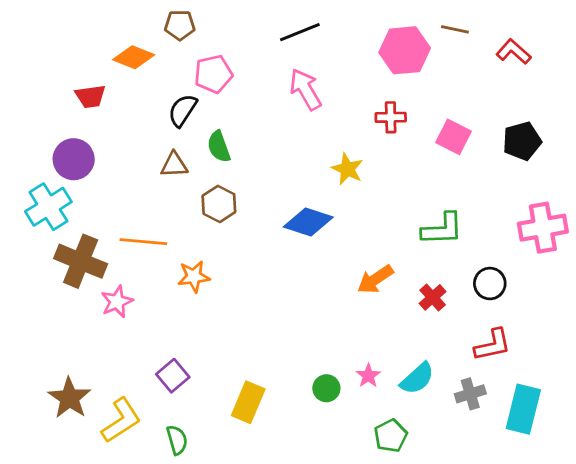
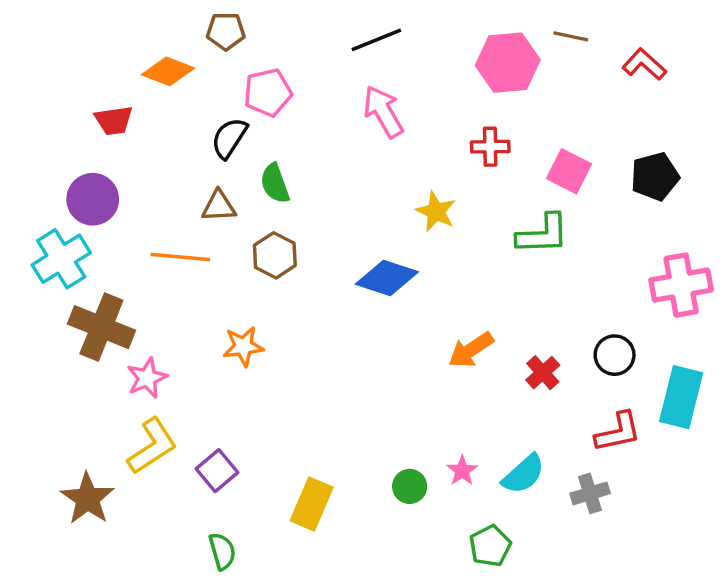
green L-shape: (442, 229) -> (543, 234), moved
orange line: (143, 242) -> (180, 257), moved
cyan rectangle: (523, 409) -> (681, 397), moved
yellow L-shape: (121, 420) -> (152, 446), moved

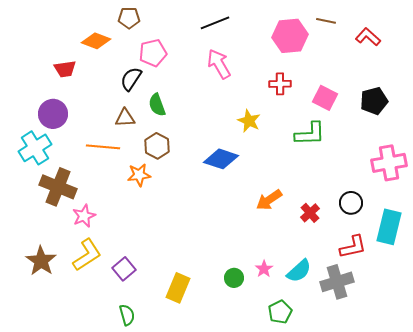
orange star: (243, 346) -> (139, 175), moved
gray cross: (590, 493) -> (337, 282), size x1.5
brown star: (87, 499) -> (41, 261), moved

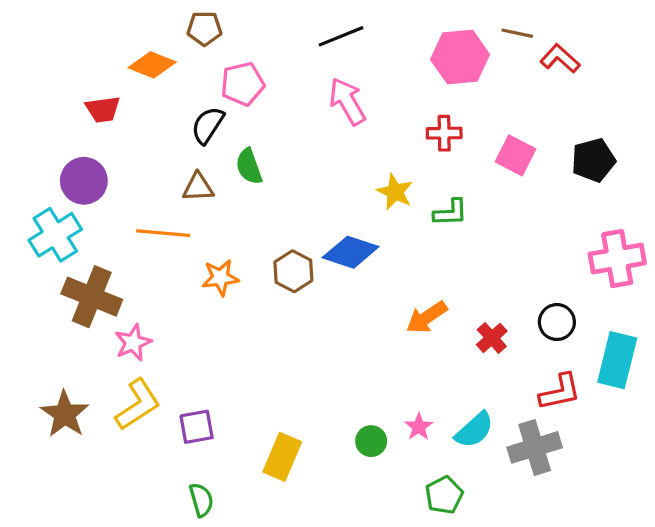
red L-shape: (368, 37) -> (560, 59), moved
green L-shape: (310, 134) -> (451, 213), moved, size x0.7
brown hexagon: (157, 146) -> (293, 271), moved
purple square: (124, 269) -> (197, 427), turned 30

